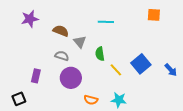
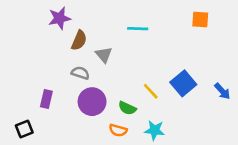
purple star: (30, 19) -> (59, 18), moved
brown semicircle: (61, 31) -> (79, 40), turned 91
green semicircle: (100, 54) -> (127, 108), moved, turned -56

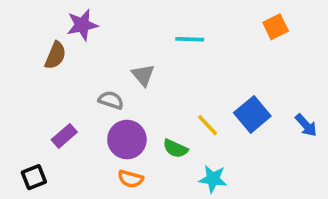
orange square: (200, 20) -> (276, 27), turned -30
brown semicircle: (79, 40) -> (55, 55), moved
purple rectangle: (46, 99) -> (64, 136), turned 36
orange semicircle: (118, 130) -> (131, 179), moved

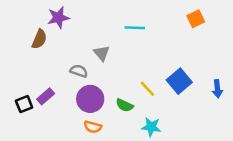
blue arrow: (306, 125) -> (217, 89), turned 36
black square: (34, 177) -> (24, 104), moved

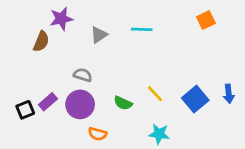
gray triangle: (102, 53) -> (99, 35), moved, turned 36
blue square: (179, 81) -> (195, 99), moved
purple circle: (90, 99) -> (80, 104), moved
green semicircle: (125, 105) -> (123, 103), moved

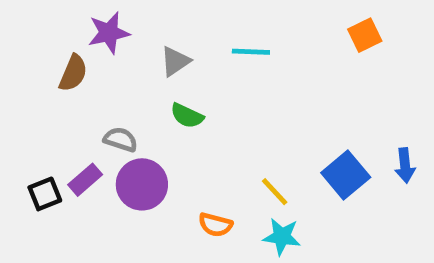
gray semicircle: (83, 75) -> (121, 139), moved
yellow line: (155, 94) -> (275, 192), moved
green semicircle: (123, 103) -> (187, 116), moved
orange semicircle: (97, 134) -> (215, 225), moved

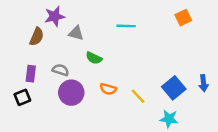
gray triangle: (175, 61) -> (76, 33), moved, turned 49
purple rectangle: (85, 180) -> (31, 74), moved, turned -42
orange semicircle: (215, 225) -> (108, 89), moved
cyan star: (282, 237) -> (169, 119), moved

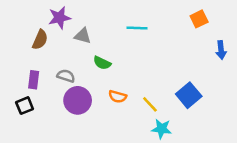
blue arrow: (204, 83) -> (221, 50), moved
cyan star: (169, 119) -> (162, 129), moved

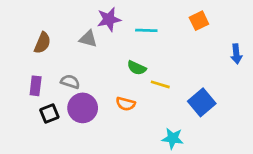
purple star: (59, 18) -> (109, 19), moved
orange square: (199, 19) -> (199, 21), moved
green semicircle: (102, 63) -> (137, 68), moved
yellow line: (150, 104) -> (160, 84), moved, turned -30
black square: (25, 106) -> (49, 113), moved

